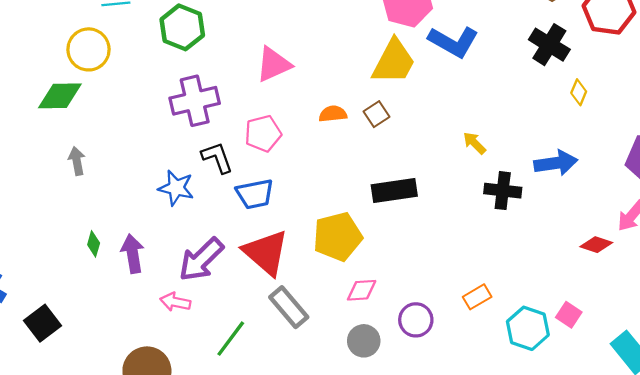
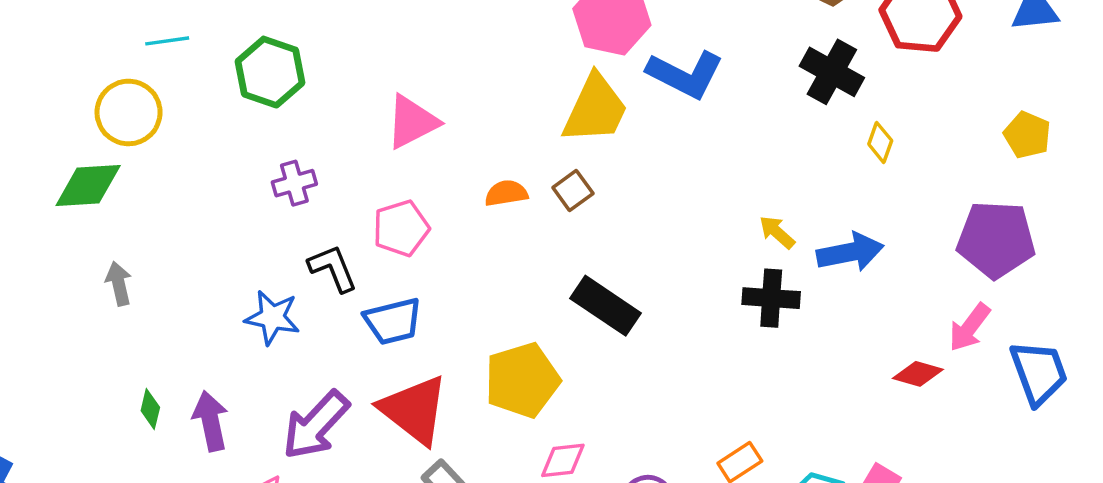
purple cross: (195, 101) -> (294, 183), size x0.6
yellow arrow: (474, 143) -> (777, 232), moved
black rectangle: (394, 190) -> (605, 306), turned 45

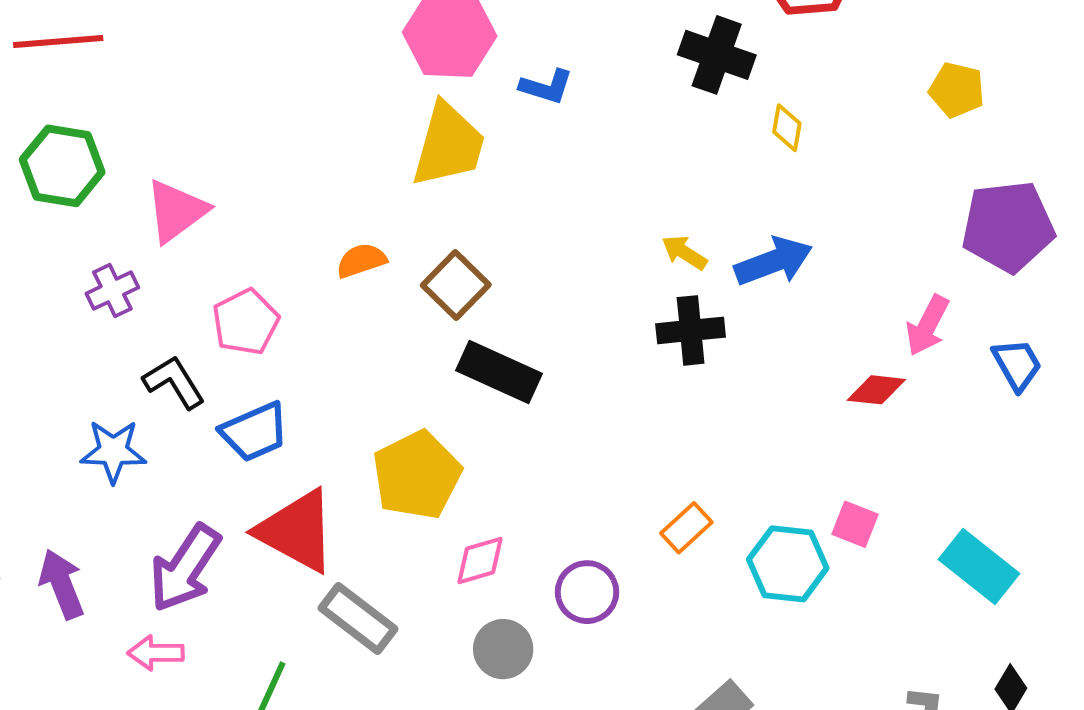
blue L-shape: (685, 74) -> (546, 87), size x0.6
pink triangle: (412, 122) -> (176, 211), moved
brown square: (573, 190) -> (456, 285), moved, size x1.4
purple pentagon: (996, 239) -> (1008, 226), moved
blue trapezoid: (1039, 373) -> (1017, 364), size x0.7

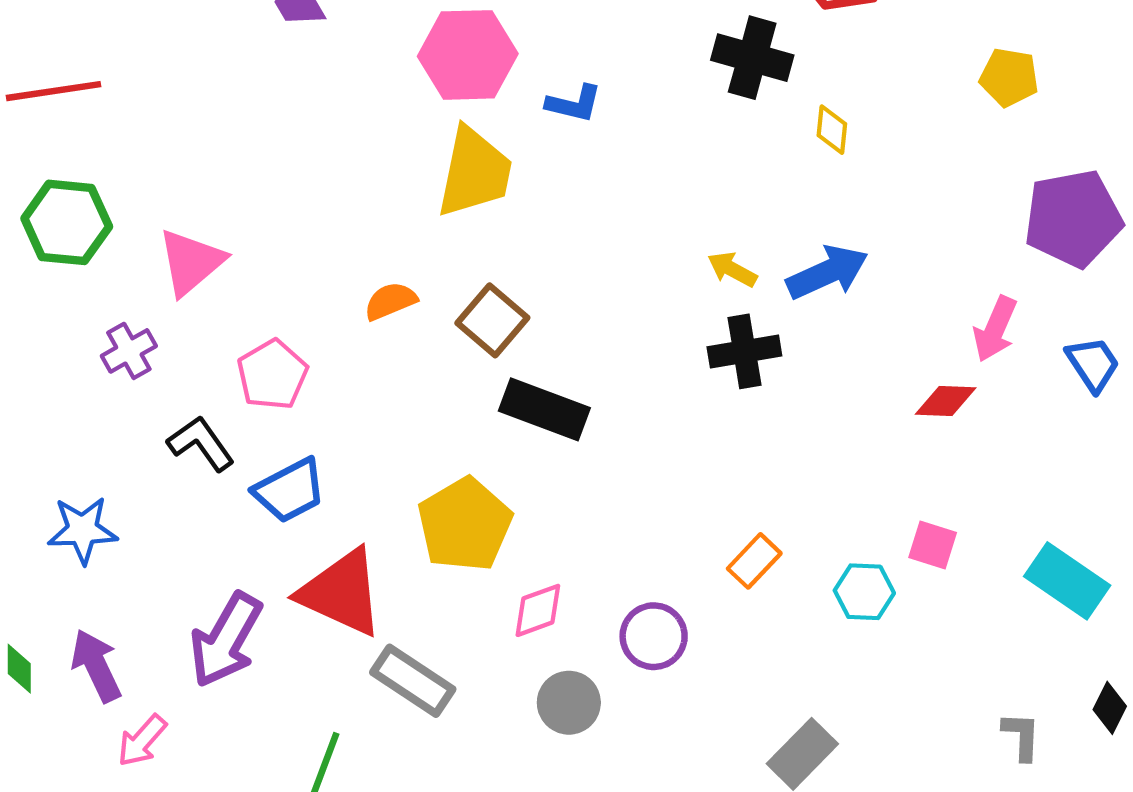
blue star: (113, 451) -> (82, 530), moved
cyan hexagon: (788, 564) -> (864, 592), size x0.7
pink arrow: (156, 653) -> (142, 741), moved, turned -44

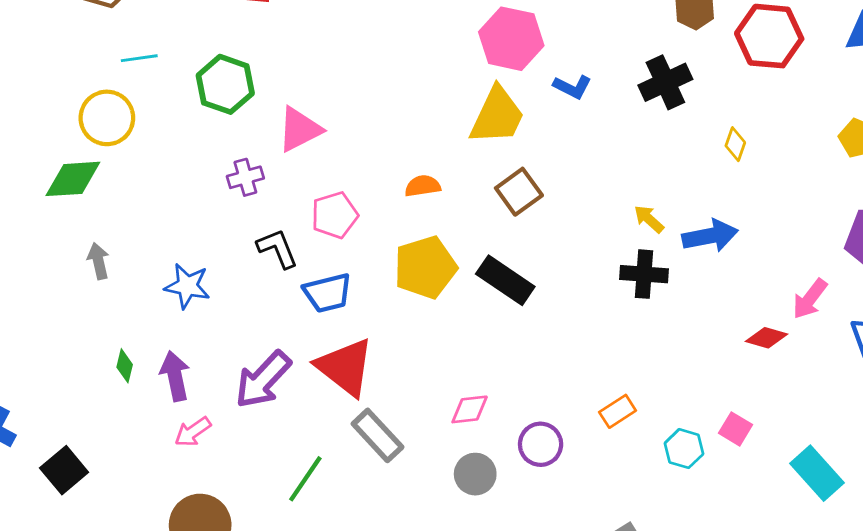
black cross: (752, 58) -> (665, 82), moved, turned 36
brown square: (492, 320) -> (519, 192), moved
yellow pentagon: (465, 525) -> (425, 267), moved

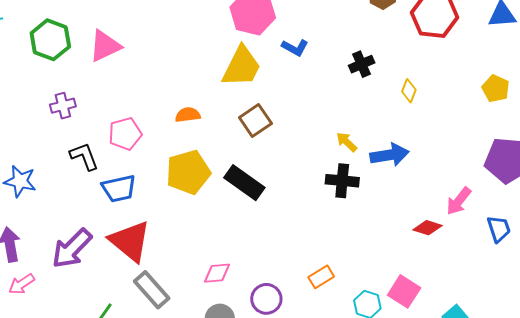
black cross: (665, 82) -> (362, 64), moved, size x0.7
pink triangle: (299, 129) -> (105, 46), moved
pink square: (736, 429) -> (404, 291), size x1.4

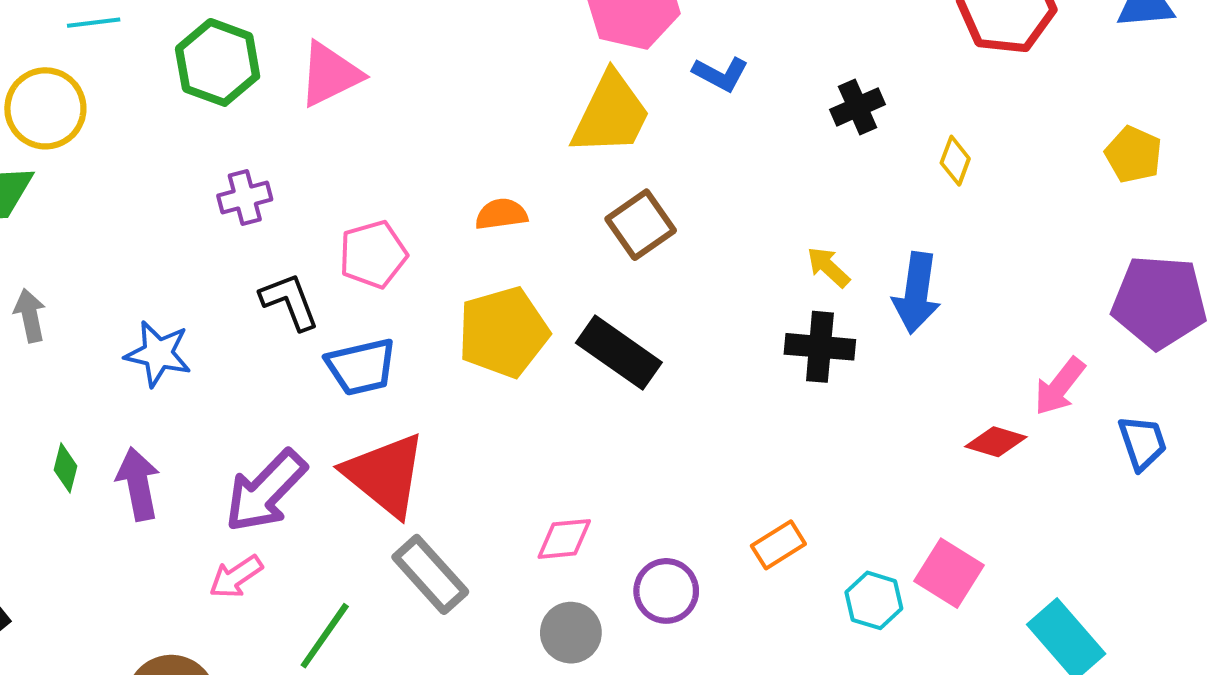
blue arrow: (389, 155) -> (916, 293), turned 108
pink arrow: (21, 284) -> (236, 577), moved

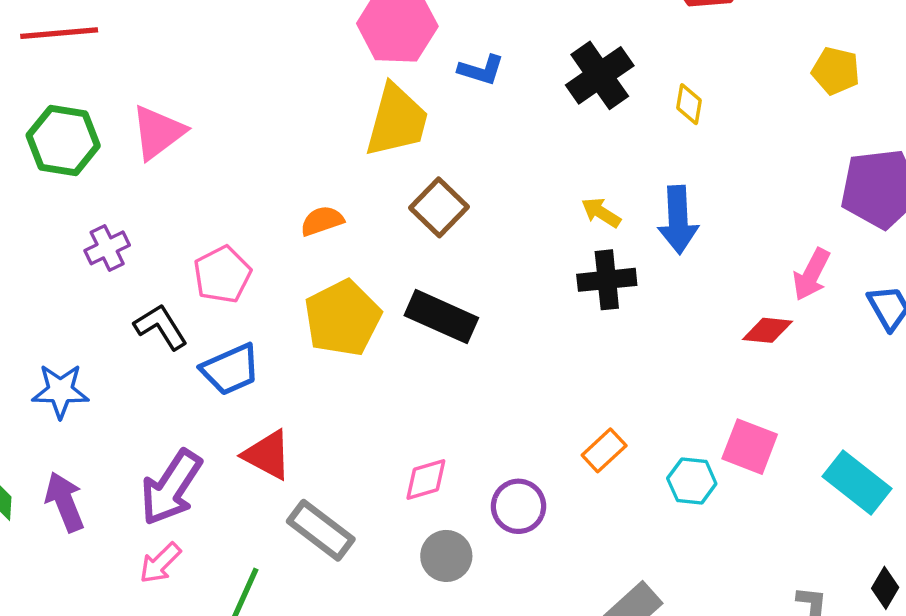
black cross: (858, 107) -> (600, 75), size x1.5
red triangle: (385, 475) -> (267, 455), size x0.7

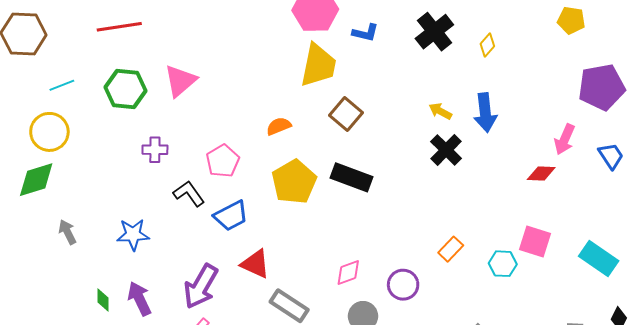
yellow diamond: (689, 104) -> (487, 45), turned 35
purple cross: (107, 248) -> (155, 150), turned 30
black cross: (607, 280) -> (446, 150), turned -36

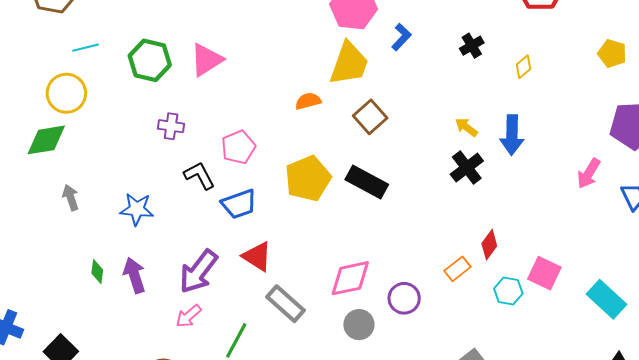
black cross: (434, 32) -> (472, 46), size x0.6
blue L-shape: (365, 33) -> (401, 37), turned -68
orange semicircle: (279, 126) -> (308, 101), moved
red diamond: (541, 173) -> (489, 245), moved, turned -64
pink diamond: (348, 272) -> (350, 278), size x1.5

